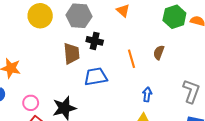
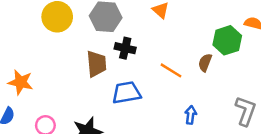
green hexagon: (174, 17) -> (227, 40), moved
orange line: (131, 59) -> (171, 70), turned -42

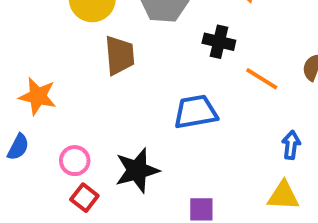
black cross: (125, 48) -> (219, 42), moved
brown trapezoid: (96, 64) -> (120, 55), moved

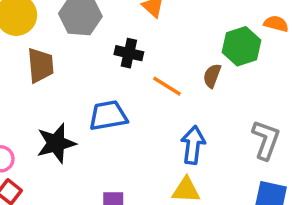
blue arrow: (291, 145) -> (193, 145), size x1.5
black star: (137, 170) -> (56, 143), moved

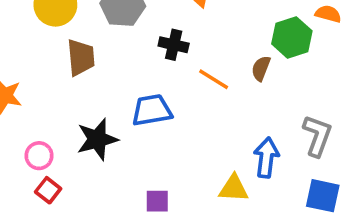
blue arrow: (193, 145) -> (266, 157), moved

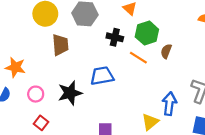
green hexagon: (292, 37) -> (147, 33), moved
pink circle: (39, 156) -> (36, 94), moved
yellow triangle: (234, 188) -> (150, 122), turned -42

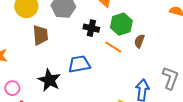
black star: (70, 93) -> (49, 80), turned -30
pink circle: (36, 94) -> (12, 88), moved

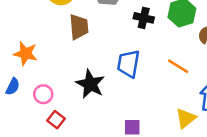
orange line: (113, 47) -> (178, 66), moved
blue trapezoid: (79, 64) -> (128, 64), turned -70

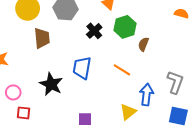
black cross: (144, 18) -> (94, 31), turned 35
red square: (56, 120) -> (23, 113), turned -32

